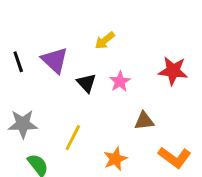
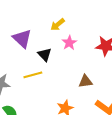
pink star: (120, 81) -> (69, 43), moved
yellow line: (73, 138) -> (33, 75), moved, turned 48

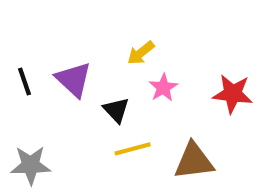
yellow line: (33, 75) -> (133, 149), moved
brown triangle: (85, 81) -> (194, 161), size x1.5

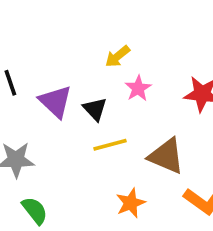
purple triangle: (73, 79) -> (55, 101), moved
brown triangle: (194, 161) -> (166, 156), turned 30

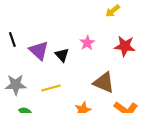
yellow arrow: (117, 56) -> (113, 11), moved
yellow line: (110, 145) -> (51, 88), moved

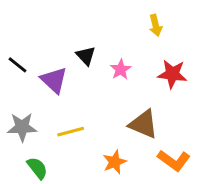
yellow arrow: (113, 11) -> (156, 25), turned -64
black line: (12, 40) -> (18, 65), turned -32
black triangle: (62, 55) -> (86, 56), moved

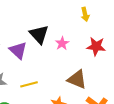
black triangle: (86, 56) -> (39, 34), size x1.5

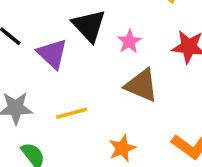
brown triangle: (77, 79) -> (141, 85), moved

